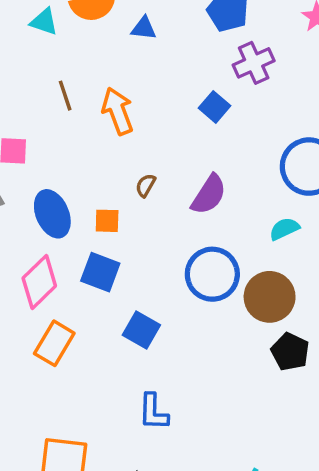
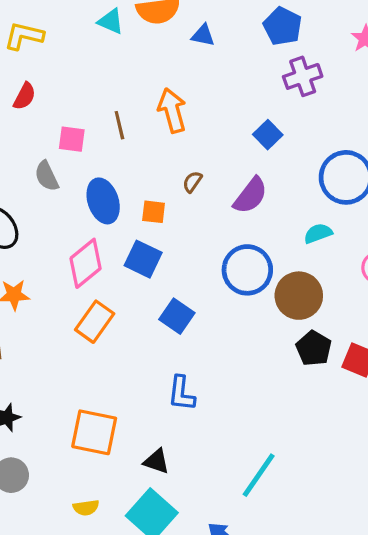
brown line: (65, 96) -> (119, 125), moved
blue square: (215, 107) -> (268, 135), moved

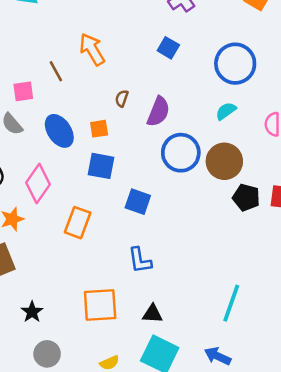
purple semicircle: (250, 195) -> (158, 112), moved
pink diamond: (86, 263) -> (38, 184), moved
blue L-shape: (181, 393) -> (140, 260), moved

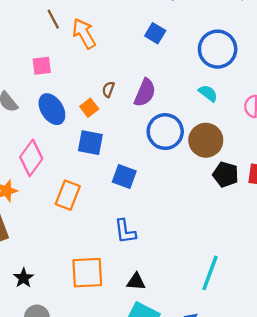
brown line: (56, 71) -> (53, 19), moved
pink square: (23, 91) -> (42, 66), moved
brown semicircle: (122, 98) -> (108, 89), moved
cyan semicircle: (226, 111) -> (208, 93), turned 72
orange square: (99, 129) -> (89, 108), turned -30

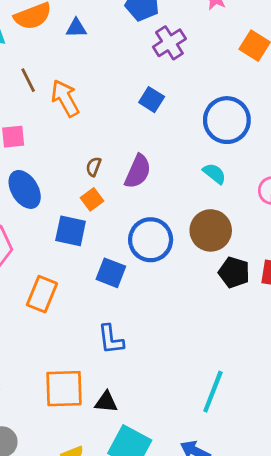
orange square: (89, 108) -> (92, 199), moved
blue circle: (165, 132) -> (151, 240), moved
black triangle: (136, 282) -> (106, 402), moved

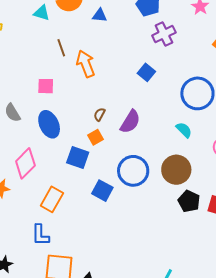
blue L-shape: (111, 339) -> (40, 235), moved

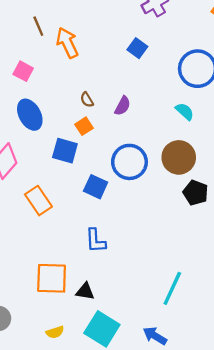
pink square: (46, 86) -> (23, 71), turned 30
brown semicircle: (100, 114) -> (87, 100), turned -56
purple semicircle: (130, 122) -> (123, 106), size x0.7
orange rectangle: (52, 199) -> (38, 201), turned -60
blue L-shape: (40, 235) -> (96, 241), moved

